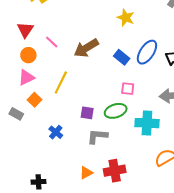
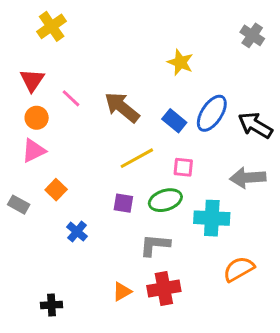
brown arrow: (86, 48) -> (122, 107), turned 70
yellow line: (61, 83) -> (137, 158), moved, turned 35
orange square: (34, 100) -> (56, 190), moved
gray L-shape: (97, 136) -> (155, 245), moved

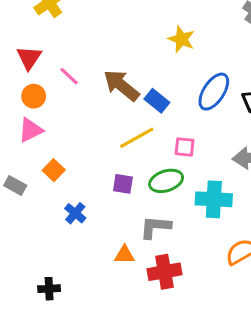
blue rectangle: (174, 121) -> (157, 101), moved
orange triangle: (122, 291) -> (125, 255), moved, turned 30

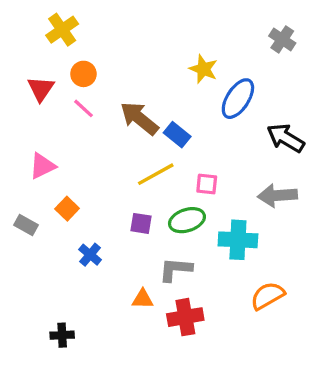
blue ellipse: (214, 92) -> (238, 99), moved
orange circle: (34, 96) -> (83, 74), moved

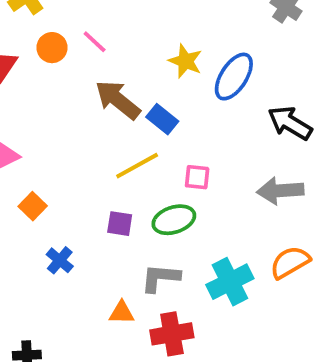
yellow star: (203, 69) -> (185, 61), moved
pink line: (83, 108) -> (95, 42), moved
cyan cross: (238, 240) -> (230, 282), moved, turned -30
orange semicircle: (267, 296) -> (290, 262), moved

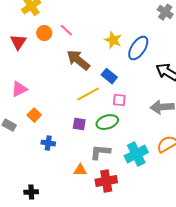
blue rectangle: (162, 119) -> (109, 76), moved
blue cross: (60, 260) -> (48, 143), turned -32

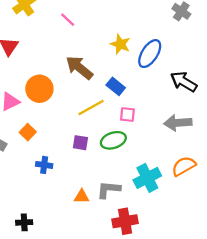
pink line: (66, 30) -> (68, 20), moved
orange circle: (44, 33) -> (39, 89), moved, size x1.5
gray L-shape: (100, 152) -> (109, 190), moved
red cross: (106, 181) -> (125, 221), moved

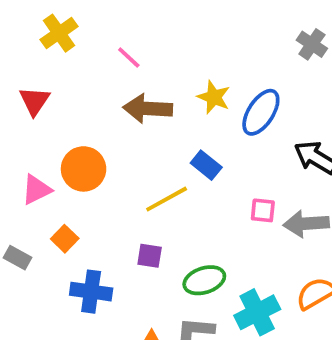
brown arrow: (79, 68) -> (148, 109), moved, turned -36
pink square: (127, 115) -> (263, 210), moved
green ellipse: (113, 140) -> (204, 280), moved
blue cross: (44, 165) -> (91, 292), size x1.5

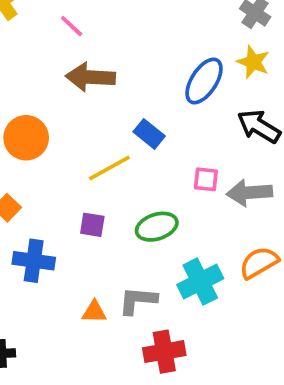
yellow star: (214, 97) -> (253, 62), moved
green ellipse: (204, 280) -> (157, 227), moved

